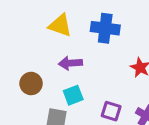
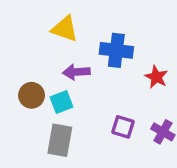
blue cross: (105, 28) -> (116, 50), moved
cyan square: (73, 95) -> (61, 102), moved

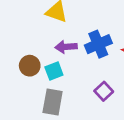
blue cross: (116, 50) -> (98, 44), moved, turned -30
purple square: (123, 127) -> (104, 91), turned 30

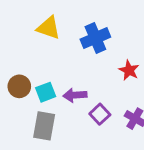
blue cross: (98, 44) -> (95, 38), moved
purple arrow: (66, 47) -> (75, 95), moved

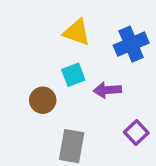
cyan square: (46, 92) -> (73, 75), moved
purple arrow: (75, 95) -> (107, 90), moved

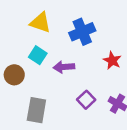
cyan square: (73, 75) -> (38, 55), turned -36

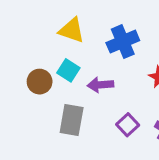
brown circle: (14, 75) -> (40, 82), moved
gray rectangle: (36, 110) -> (72, 120), moved

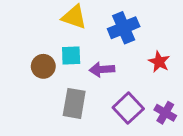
cyan square: (68, 70) -> (71, 56), turned -35
purple square: (128, 125) -> (128, 108), size x1.4

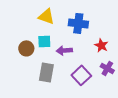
blue cross: (124, 28) -> (78, 23), turned 30
purple cross: (165, 113) -> (107, 68), moved

